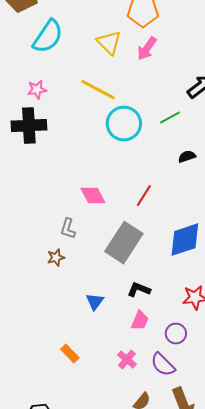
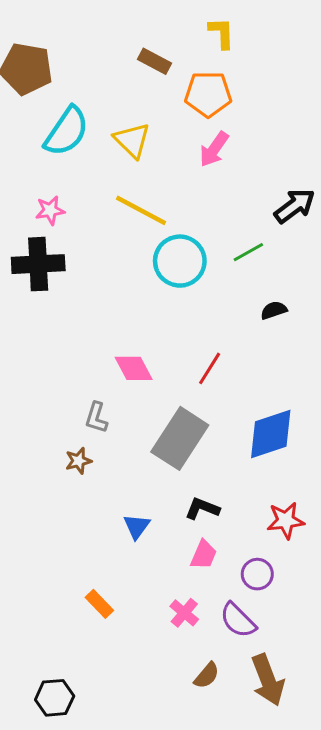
yellow triangle: (109, 43) -> (132, 140), moved

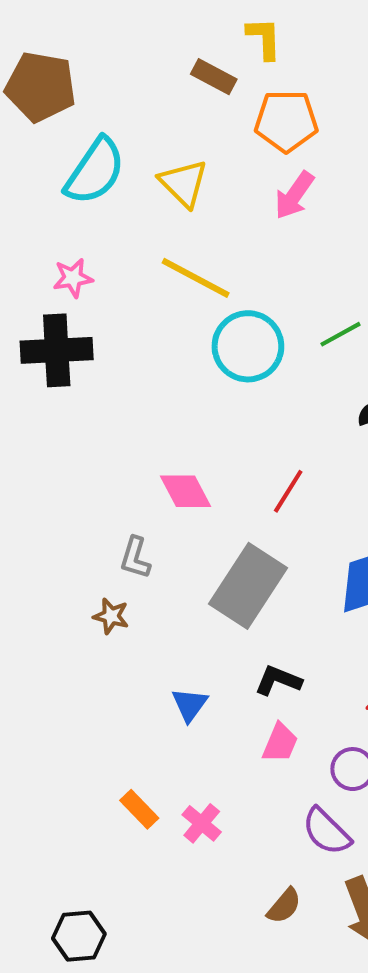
yellow L-shape: (222, 33) -> (264, 38), moved
brown star: (78, 461) -> (111, 616), turned 30
pink cross: (184, 613) -> (202, 823), moved

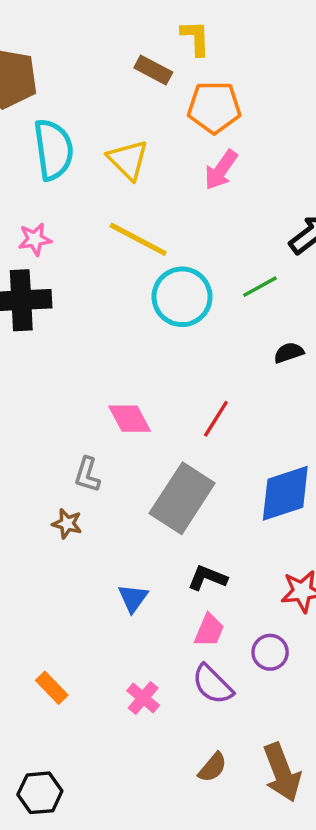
cyan semicircle: (95, 171) -> (53, 150), turned -42
orange rectangle: (139, 809) -> (52, 688), moved
purple semicircle: (326, 831) -> (213, 684), moved

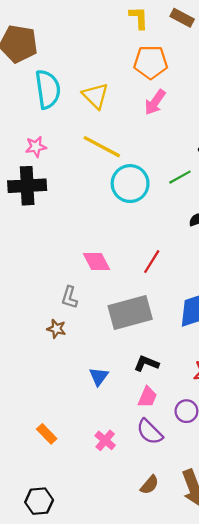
brown rectangle: (153, 70) -> (182, 18), moved
gray rectangle: (182, 498) -> (130, 313), turned 42

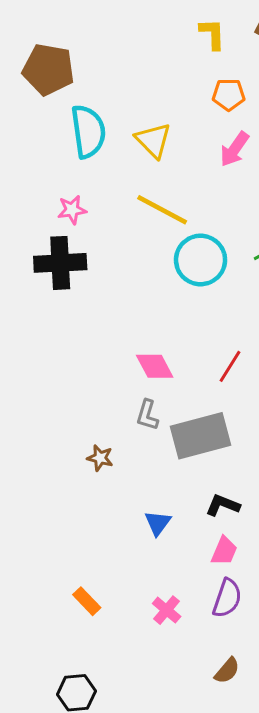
orange pentagon: (151, 62) -> (229, 95), size x0.7
gray L-shape: (69, 297) -> (147, 415), moved
purple semicircle: (150, 432) -> (227, 598), turned -116

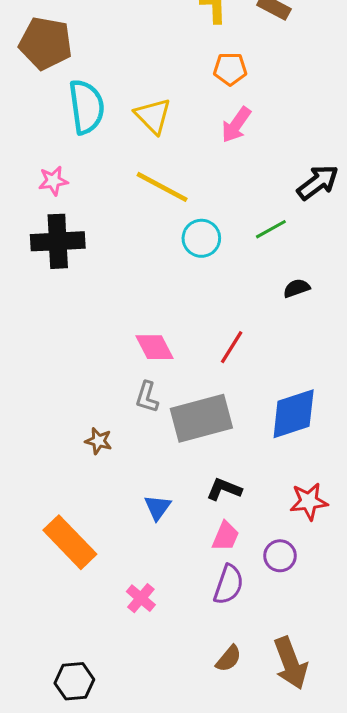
pink star: (72, 210) -> (53, 181), moved
cyan circle: (201, 260) -> (201, 238), size x0.7
orange rectangle: (87, 601) -> (70, 542), moved, size x1.8
pink cross: (167, 610) -> (141, 598), moved

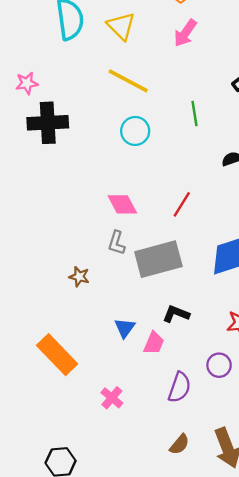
pink star: (53, 181) -> (27, 83), moved
green line: (271, 229) -> (195, 113), moved, turned -70
cyan circle: (201, 238) -> (135, 131), moved
pink trapezoid: (226, 536) -> (154, 343), moved

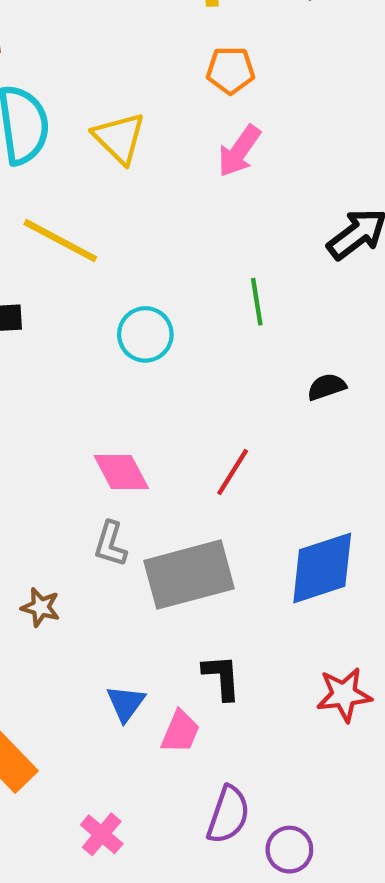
yellow line: (128, 81) -> (60, 241), moved
black L-shape: (176, 314) -> (222, 677), turned 64
purple circle: (219, 365) -> (289, 850), moved

